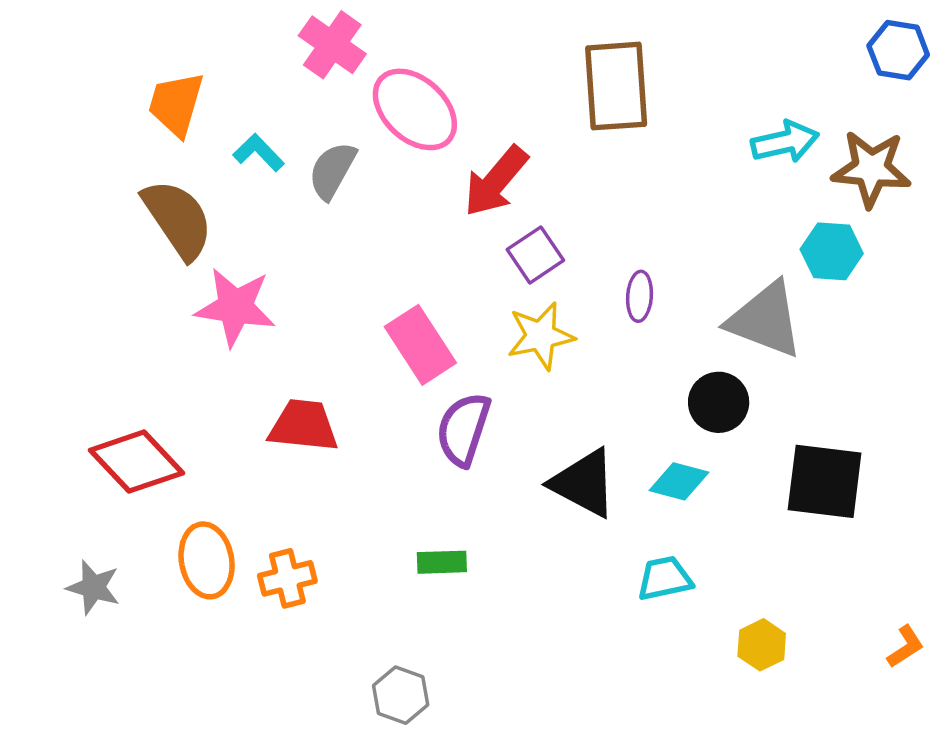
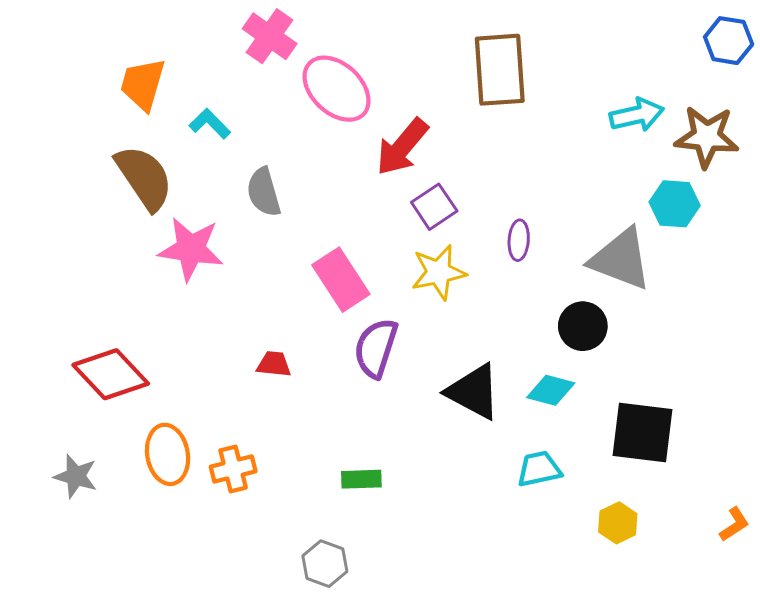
gray semicircle: (332, 171) -> (264, 192), moved, turned -45
red trapezoid: (304, 426) -> (274, 364), moved, size x0.6
black square: (825, 481) -> (643, 433), moved
green rectangle: (442, 562) -> (361, 479), moved

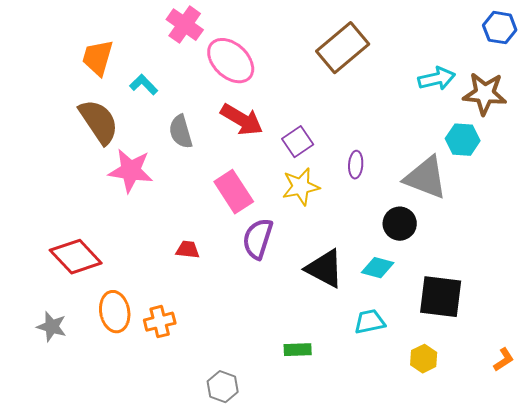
brown rectangle: (500, 70) -> (343, 48), turned 54
red arrow: (402, 147) -> (242, 120), moved, turned -99
green rectangle: (361, 479) -> (298, 350), moved

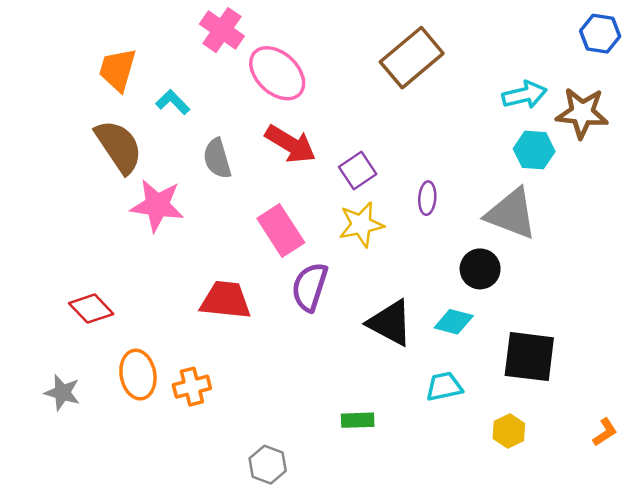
cyan hexagon: (463, 140) -> (534, 150), moved
red trapezoid: (188, 250) -> (226, 300), size x1.8
red diamond: (76, 257) -> (91, 309), size x0.7

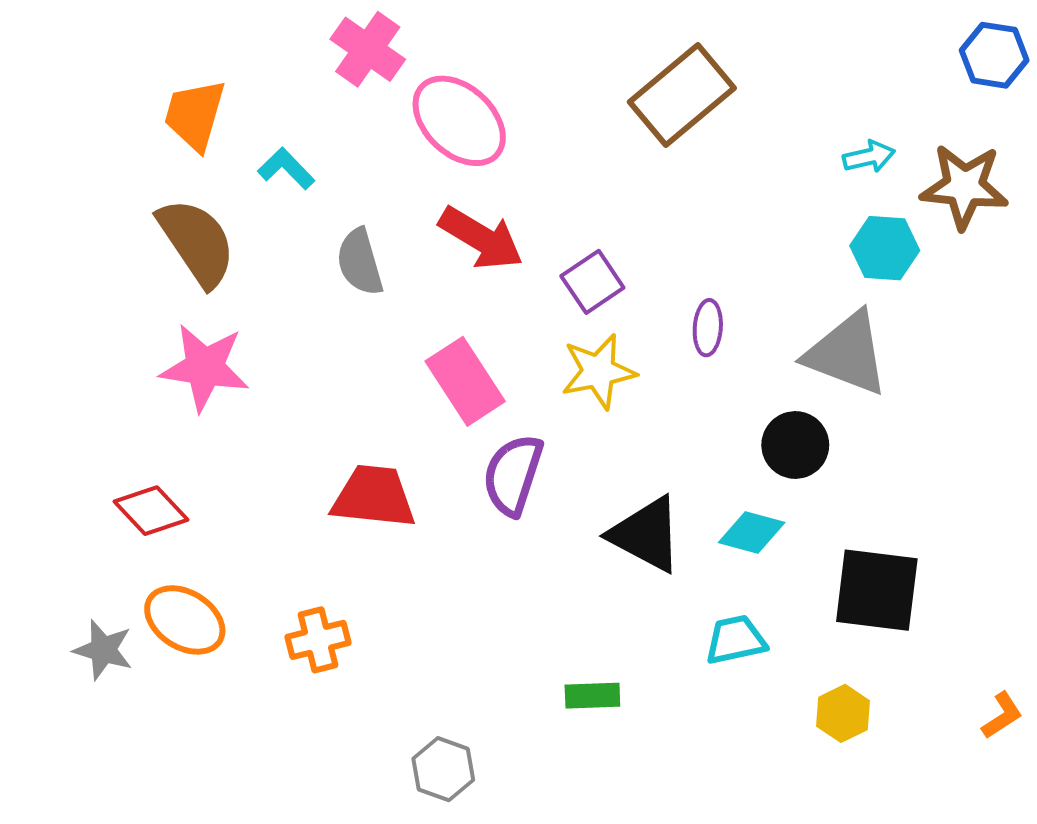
cyan arrow: (525, 95) -> (869, 157), size x0.7
pink star: (157, 205) -> (205, 367), moved
orange ellipse: (138, 375) -> (185, 620), moved, turned -48

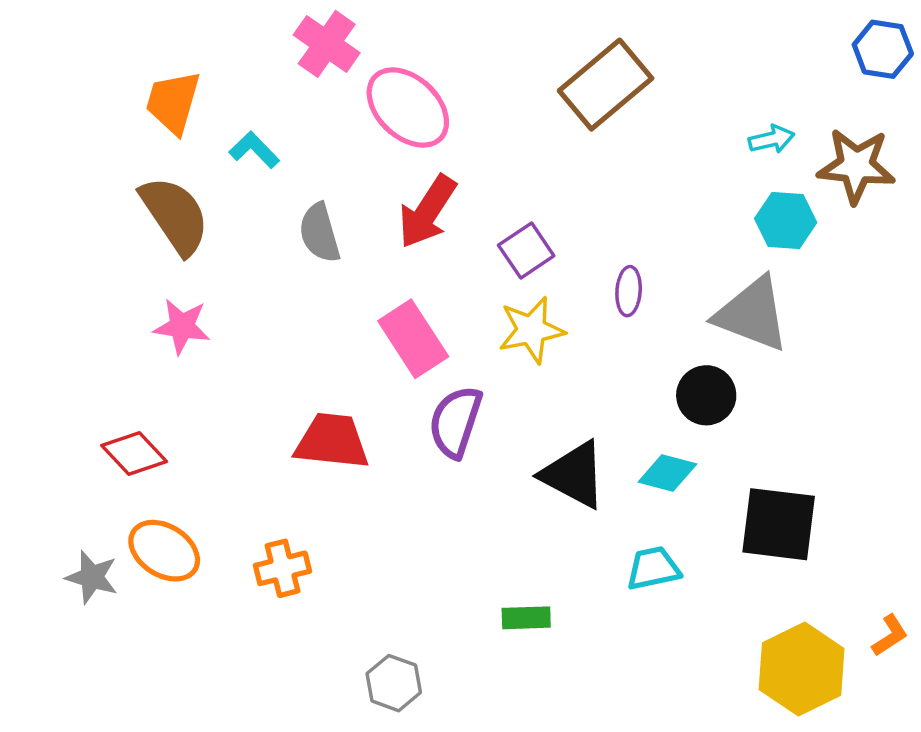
red arrow: (481, 238) -> (427, 212), turned 92
pink star: (205, 367) -> (182, 326), size x0.7
yellow hexagon: (843, 713) -> (802, 669), moved, size x1.8

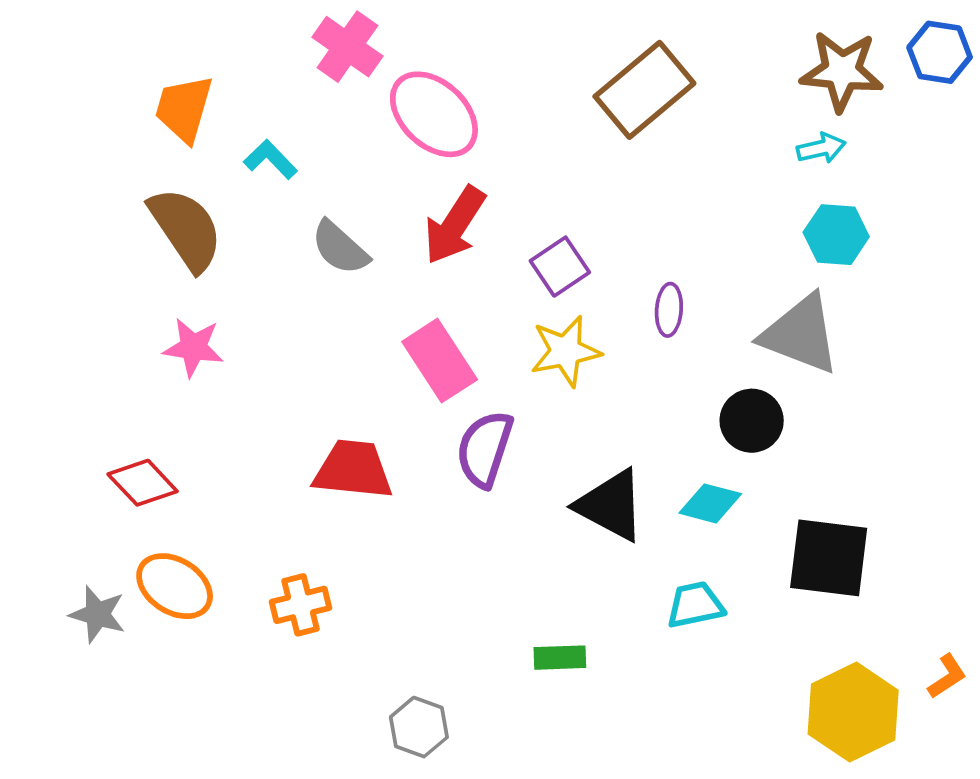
brown star: (856, 166) -> (842, 71), moved
gray semicircle: (320, 233) -> (340, 248), turned -32

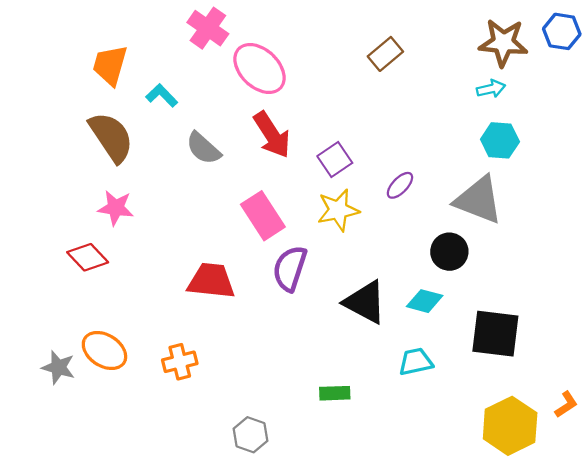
brown rectangle: (644, 90) -> (385, 54), size x0.6
red arrow: (455, 225) -> (272, 135), turned -66
purple ellipse: (669, 310) -> (400, 185), turned 40
red diamond: (143, 483) -> (88, 257), moved

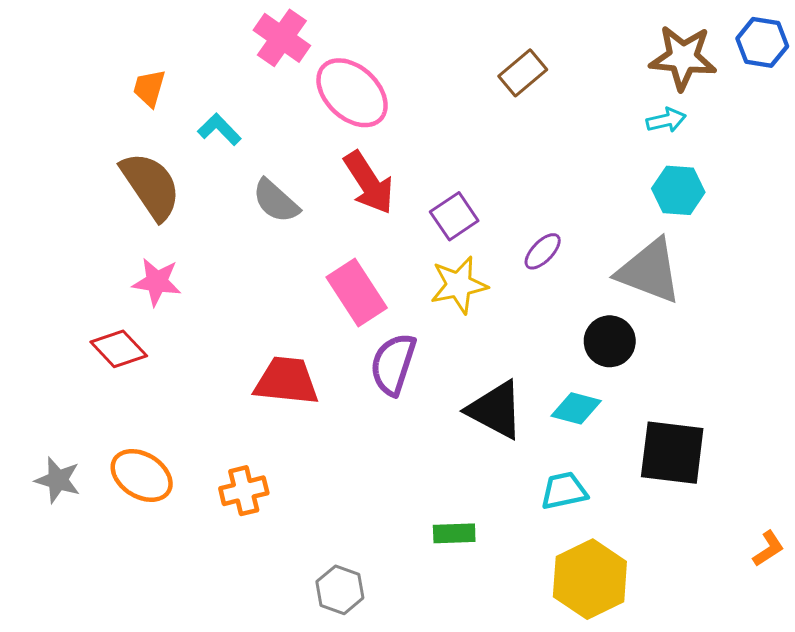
orange trapezoid: (110, 65) -> (149, 88), size x0.7
gray star: (58, 367) -> (58, 480), moved
yellow hexagon: (510, 426) -> (590, 579), moved

